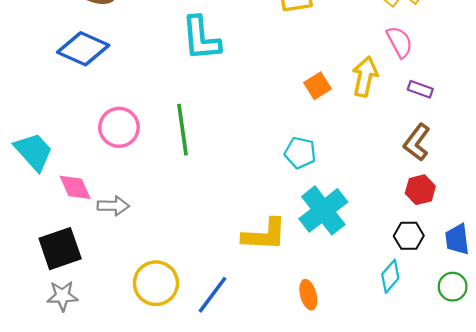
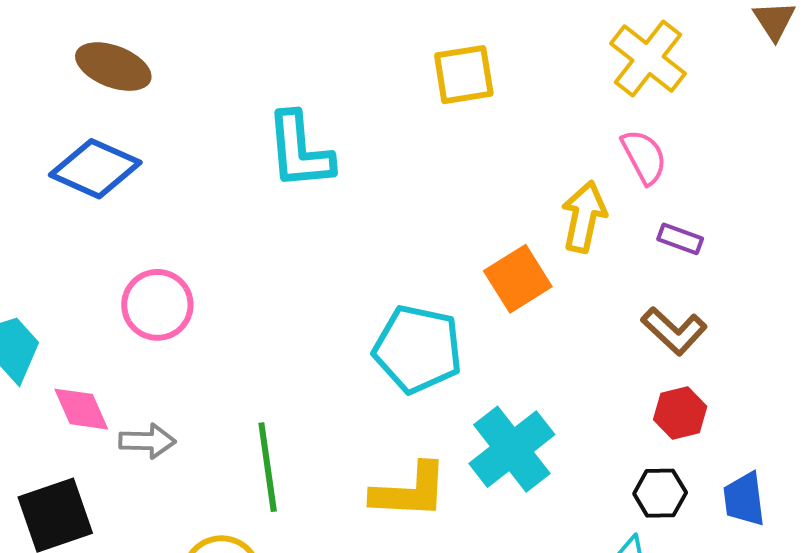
orange square: (318, 86) -> (518, 279), moved, size x1.4
green line: (182, 130) -> (268, 467), moved
brown L-shape: (417, 142) -> (674, 331), turned -84
cyan pentagon: (300, 153) -> (418, 349), moved, size x1.6

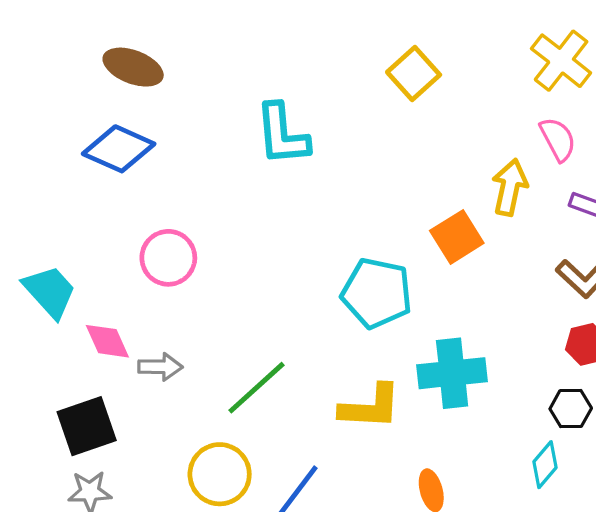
yellow square: (464, 75) -> (414, 73), turned -33
cyan cross: (512, 449) -> (452, 373), turned 32
green line: (268, 467) -> (256, 388), turned 56

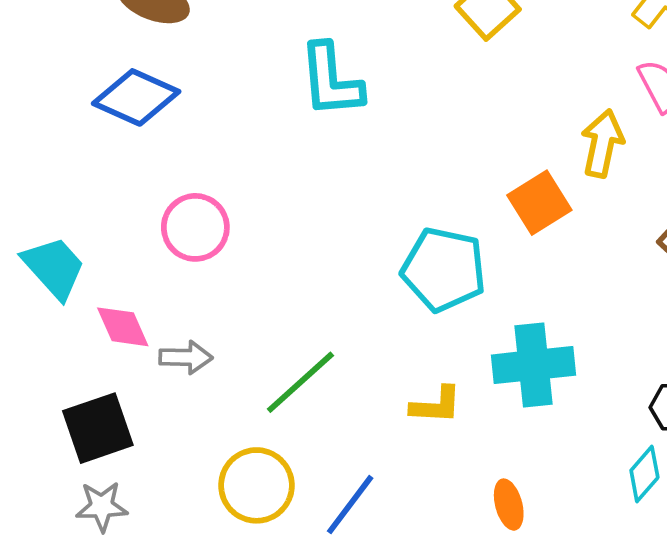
yellow L-shape: (370, 407) -> (436, 405), size x0.7

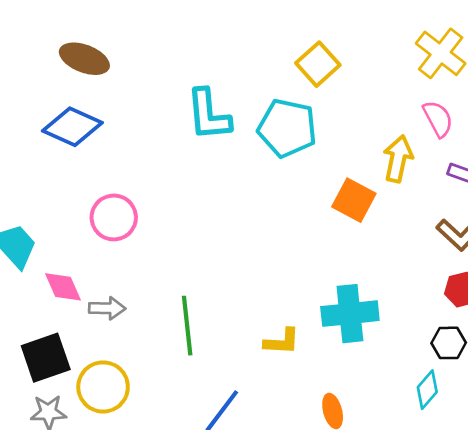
orange square: (539, 203) -> (354, 200), turned -30
cyan pentagon: (444, 269) -> (287, 128), moved
green line: (300, 382) -> (187, 326), turned -54
yellow circle: (256, 485) -> (103, 387), moved

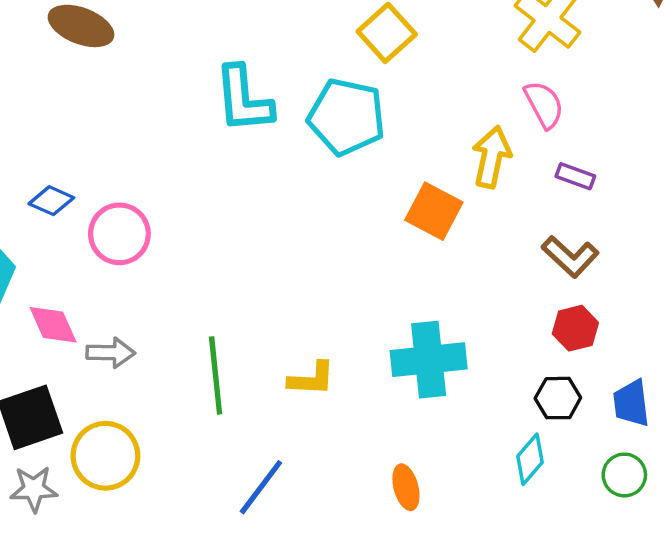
blue diamond: (72, 127) -> (51, 201), moved, size x0.6
yellow L-shape: (282, 342) -> (312, 379), moved

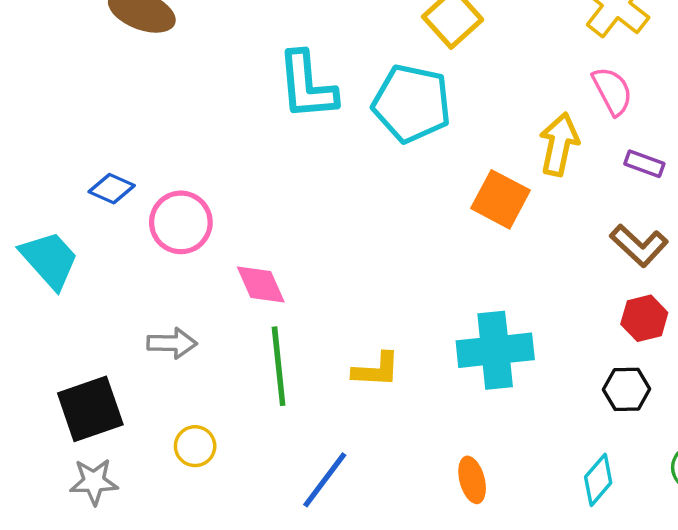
pink diamond: (53, 325) -> (261, 285), moved
yellow circle: (105, 456) -> (195, 446), moved, size x0.6
cyan diamond: (530, 459) -> (598, 480), moved

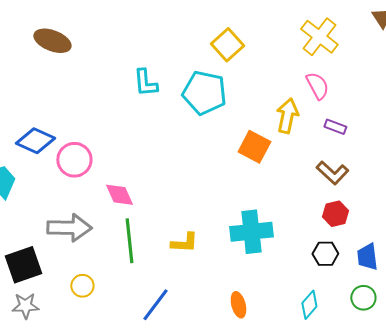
cyan L-shape: (307, 86) -> (145, 83), size x0.7
blue diamond: (112, 189) -> (35, 141), size x1.5
gray arrow: (172, 343) -> (69, 228), size x1.6

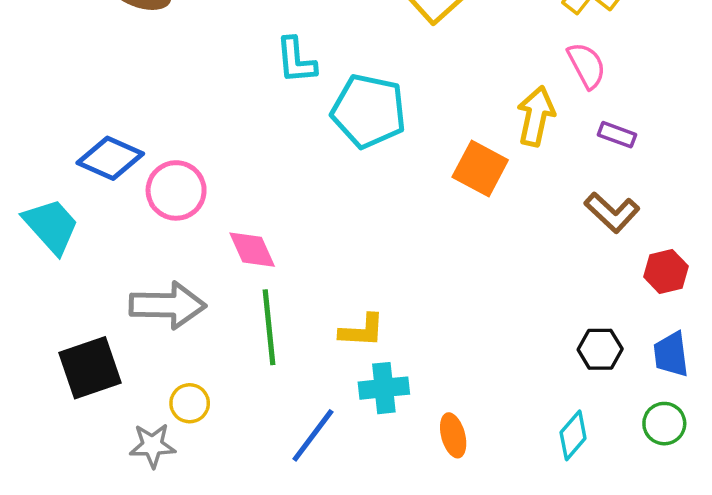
cyan pentagon: (204, 93) -> (369, 111), moved
red hexagon: (335, 214) -> (666, 272), moved
cyan cross: (251, 232) -> (384, 388), moved, size x0.7
gray star: (25, 306) -> (152, 445), moved

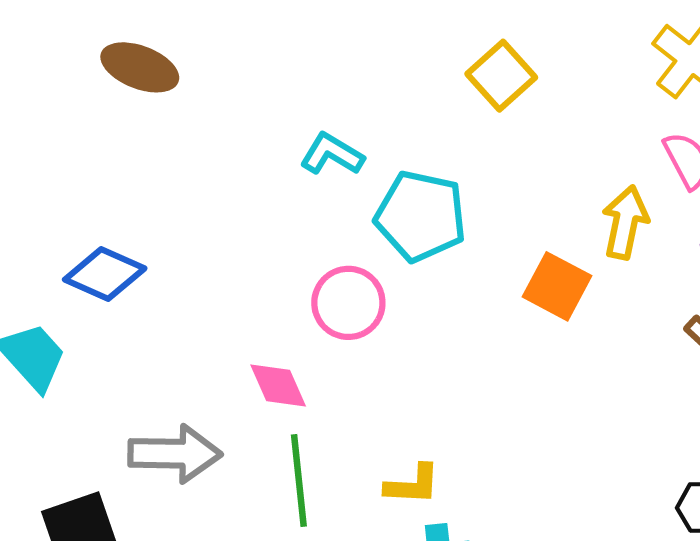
cyan L-shape: (296, 60) -> (332, 154), turned 126
pink circle: (176, 190) -> (348, 303), moved

